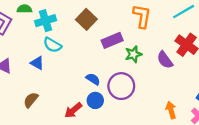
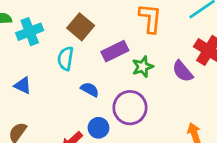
cyan semicircle: (52, 45) -> (66, 59), moved, turned 72
blue semicircle: (93, 79) -> (90, 89), moved

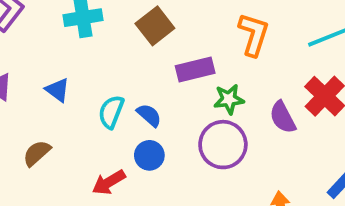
cyan semicircle: (66, 59) -> (111, 112), moved
purple circle: (130, 108) -> (223, 145), moved
blue circle: (99, 128) -> (149, 155), moved

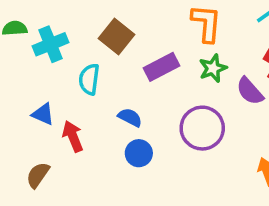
green star: (229, 99) -> (213, 68), moved
cyan semicircle: (111, 112) -> (89, 79), moved
red arrow: (109, 182) -> (73, 136), moved, turned 112

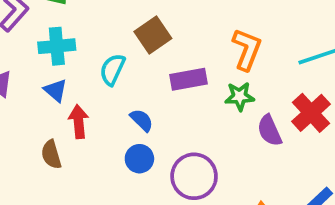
cyan cross: (51, 44) -> (57, 46), moved
purple circle: (202, 128) -> (194, 176), moved
brown semicircle: (38, 175) -> (51, 154), moved, turned -68

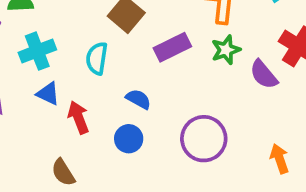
brown semicircle: (51, 154) -> (63, 172), moved
blue circle: (139, 159) -> (129, 139), moved

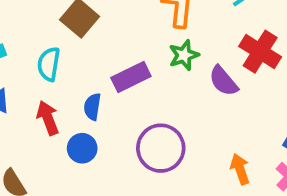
purple rectangle: (172, 47) -> (131, 77), moved
blue semicircle: (138, 99) -> (92, 107), turned -110
red arrow: (78, 117) -> (48, 118), moved

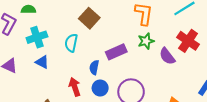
red arrow: (48, 118) -> (75, 87), moved
blue circle: (82, 148) -> (100, 88), moved

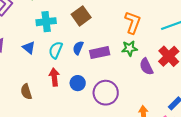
cyan cross: (37, 37) -> (46, 22), moved
cyan semicircle: (71, 43) -> (56, 50), moved
blue semicircle: (94, 67) -> (78, 48), moved

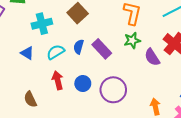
cyan semicircle: (56, 50) -> (56, 52), turned 42
purple rectangle: (100, 53) -> (102, 49), turned 66

